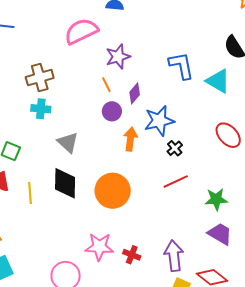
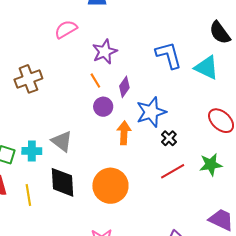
pink semicircle: (81, 31) -> (66, 29), size x0.7
cyan cross: (41, 109) -> (32, 151), moved
green star: (216, 199) -> (211, 165), moved

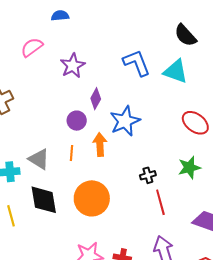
orange line: (95, 81) -> (72, 153), moved, turned 42
black cross: (169, 138) -> (148, 175), moved, turned 35
red line: (173, 171) -> (160, 202), moved, turned -70

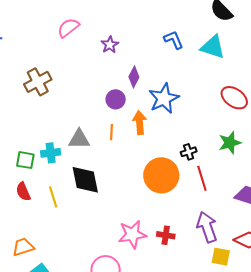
blue L-shape: (137, 63) -> (174, 40), size x0.7
purple star: (73, 66) -> (110, 45), size x0.7
gray triangle: (39, 159) -> (79, 139), turned -30
orange circle: (92, 198) -> (161, 175), moved

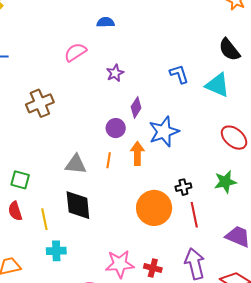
cyan cross: (51, 153) -> (56, 251), moved

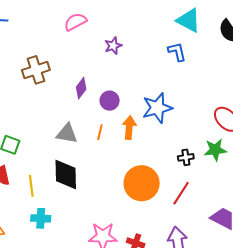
cyan triangle: (217, 85) -> (189, 20), moved
purple diamond: (136, 107) -> (81, 88), moved
green star: (225, 182) -> (215, 150), moved
black cross: (183, 187) -> (186, 157), moved
red line: (194, 215) -> (181, 193), turned 40

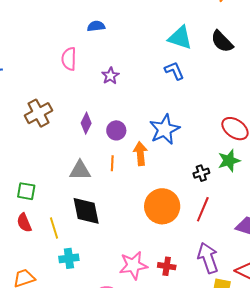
pink semicircle: (75, 22) -> (69, 59), turned -50

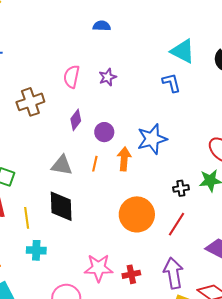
pink semicircle: (69, 59) -> (72, 77), moved
red cross: (167, 266) -> (131, 274), turned -30

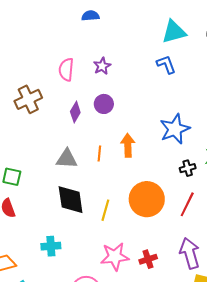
cyan triangle: (183, 51) -> (174, 32), turned -36
purple circle: (104, 132) -> (104, 104), moved
blue star: (152, 139) -> (175, 129), moved
yellow line: (27, 218) -> (105, 210), moved, turned 30

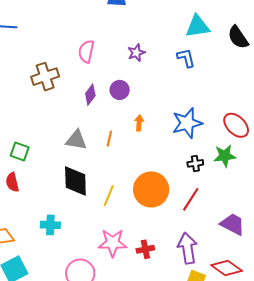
purple star: (102, 66) -> (136, 53), moved
orange arrow: (128, 145) -> (139, 123), moved, size x0.7

